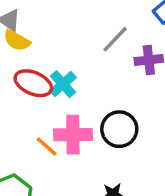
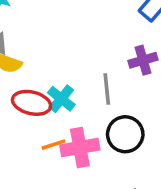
gray line: (115, 39) -> (107, 89), moved, turned -40
orange line: (47, 146) -> (54, 145), moved, turned -50

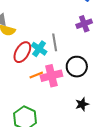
gray line: (107, 89) -> (55, 42), moved
red ellipse: (32, 103) -> (22, 52), turned -70

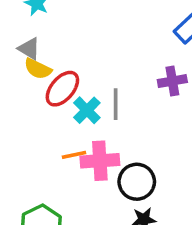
red ellipse: (22, 52) -> (62, 89), moved
black circle: (77, 67) -> (137, 182), moved

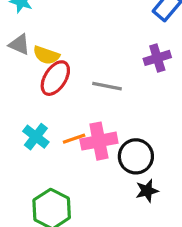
yellow semicircle: (38, 69) -> (46, 55), moved
gray line: (116, 104) -> (107, 86), turned -72
cyan cross: (87, 110) -> (36, 137), moved

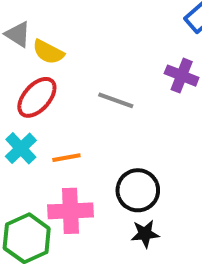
purple cross: (157, 58) -> (182, 76), turned 30
red ellipse: (55, 78) -> (37, 97), moved
pink cross: (99, 141) -> (70, 211), moved

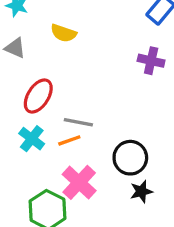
yellow semicircle: (48, 52) -> (64, 33), moved
gray line: (116, 100) -> (78, 122), moved
pink cross: (70, 211) -> (79, 182), turned -36

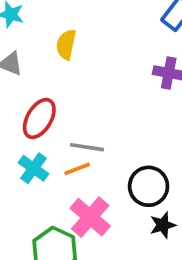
yellow semicircle: (64, 33) -> (66, 44), turned 85

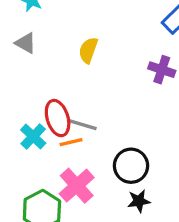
yellow semicircle: (66, 44) -> (88, 50), moved
red ellipse: (39, 118) -> (58, 118), moved, turned -56

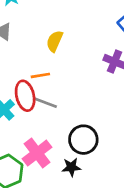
orange line: (71, 142) -> (40, 75), moved
black star: (139, 201) -> (71, 167), moved

